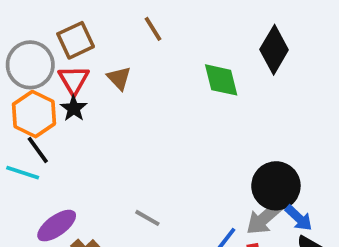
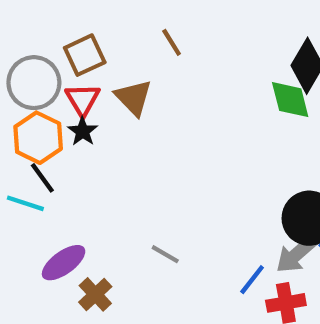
brown triangle: (119, 78) -> (133, 97), size x1.4
green diamond: (221, 80) -> (290, 100), moved

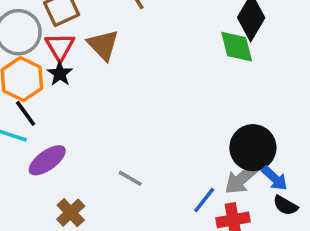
purple ellipse: (64, 263) -> (47, 160), moved

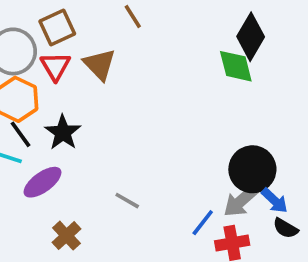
black star: (60, 74) -> (63, 132), moved, size x1.4

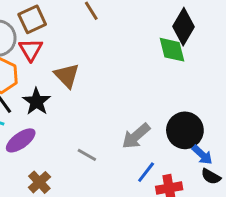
brown triangle: (100, 64) -> (67, 76), moved
gray arrow: (241, 201) -> (136, 136), moved

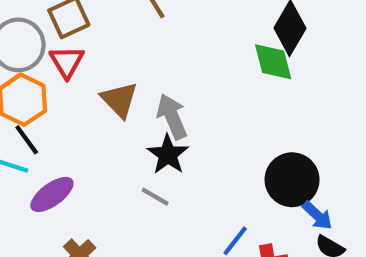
black star: (37, 102) -> (168, 154), moved
gray arrow: (136, 136) -> (172, 117), moved, turned 108
gray line: (87, 155) -> (155, 197), moved

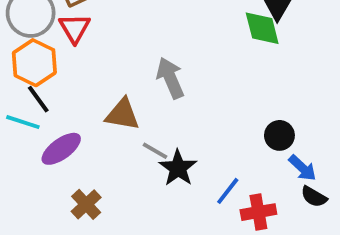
brown triangle: (119, 100) -> (122, 114), moved, turned -36
black star: (168, 154) -> (178, 168), moved
black circle: (292, 180) -> (279, 135), size x0.6

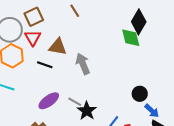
black line: (38, 99) -> (45, 65), moved, turned -35
brown triangle: (122, 114) -> (58, 47), moved
purple ellipse: (61, 149) -> (49, 101), moved

